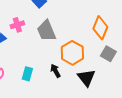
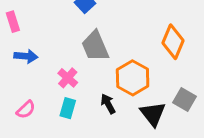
pink cross: (17, 25) -> (68, 78), moved, turned -32
gray square: (108, 54) -> (185, 100), moved

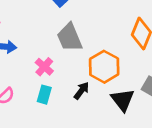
black arrow: (108, 104) -> (82, 91), turned 66

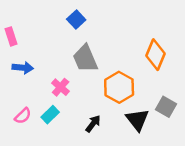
black arrow: (82, 91) -> (93, 124), moved
cyan rectangle: (44, 95) -> (50, 115), moved, turned 30

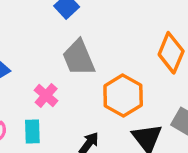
cyan rectangle: (50, 115) -> (32, 131), turned -48

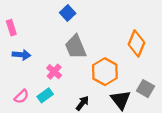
cyan rectangle: (32, 131) -> (45, 95), turned 56

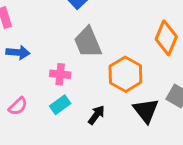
pink cross: (54, 72) -> (60, 74), turned -35
cyan rectangle: (45, 95) -> (60, 105), moved

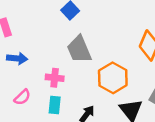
cyan rectangle: (60, 105) -> (55, 105), turned -48
pink semicircle: (18, 106) -> (22, 97), moved

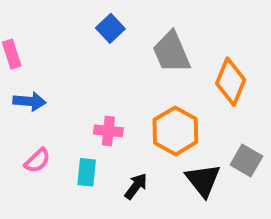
gray trapezoid: (79, 49) -> (171, 52), moved
pink cross: (55, 78) -> (108, 131), moved

